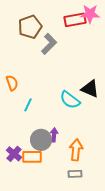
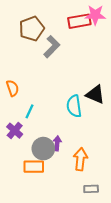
cyan semicircle: (70, 100) -> (74, 106), turned 45
purple cross: (14, 154) -> (15, 131), moved
gray rectangle: (75, 174) -> (91, 189), moved

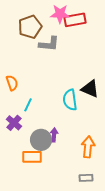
pink star: (95, 15) -> (60, 14), moved
gray L-shape: (52, 47) -> (49, 44), turned 50
orange arrow: (80, 159) -> (88, 147), moved

